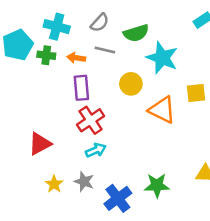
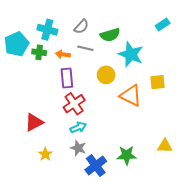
gray star: (84, 181) -> (78, 148), moved

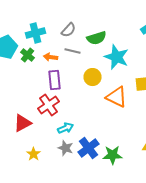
cyan cross: (47, 30) -> (36, 33), turned -30
green cross: (39, 52) -> (28, 55), turned 32
red cross: (74, 104) -> (48, 105), moved
blue cross: (96, 166) -> (88, 148), moved

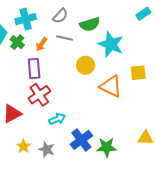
orange arrow: (50, 57) -> (41, 44), turned -64
purple rectangle: (54, 80) -> (34, 68), moved
gray star: (66, 148) -> (47, 149), moved

